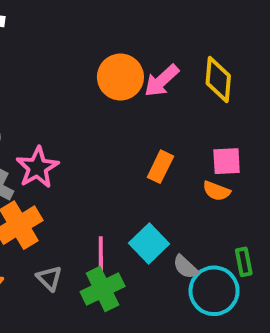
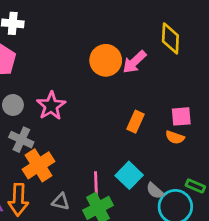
yellow diamond: (218, 80) -> (170, 38), moved
pink star: (37, 167) -> (51, 106), moved
green rectangle: (244, 262) -> (195, 186), turned -54
gray triangle: (49, 278) -> (61, 202), turned -30

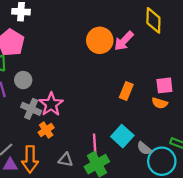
pink star: (51, 106) -> (51, 104), moved
orange cross: (39, 165) -> (46, 130), size x0.6

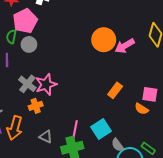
gray circle: (23, 80) -> (29, 44), moved

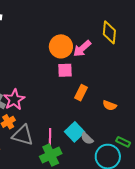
pink square: (150, 94) -> (65, 70), moved
gray triangle: (46, 137) -> (23, 135), moved, size x1.6
gray semicircle: (118, 145) -> (87, 138), moved

